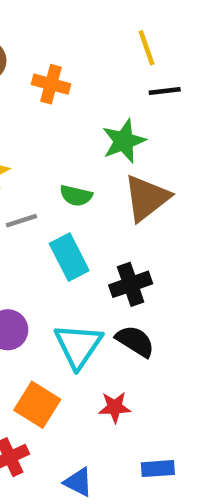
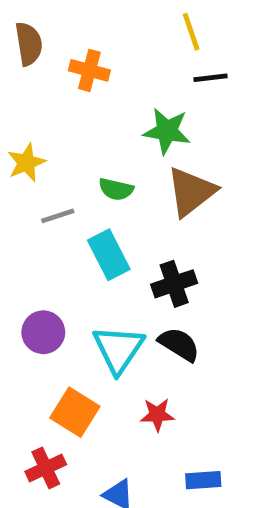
green star: (124, 141) -> (167, 131), turned 30

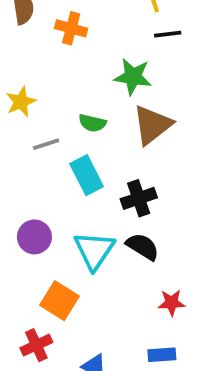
red star: (157, 415) -> (172, 303), moved

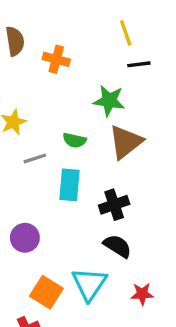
cyan rectangle: (87, 175) -> (69, 185), turned 32
cyan triangle: (94, 250) -> (89, 284), moved

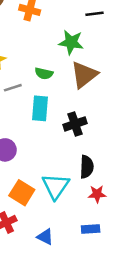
black semicircle: (117, 246) -> (87, 167), moved, turned 60

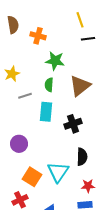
green star: (71, 42) -> (55, 61), moved
green semicircle: (44, 73) -> (49, 85), turned 80
red star: (97, 194) -> (88, 186), moved

